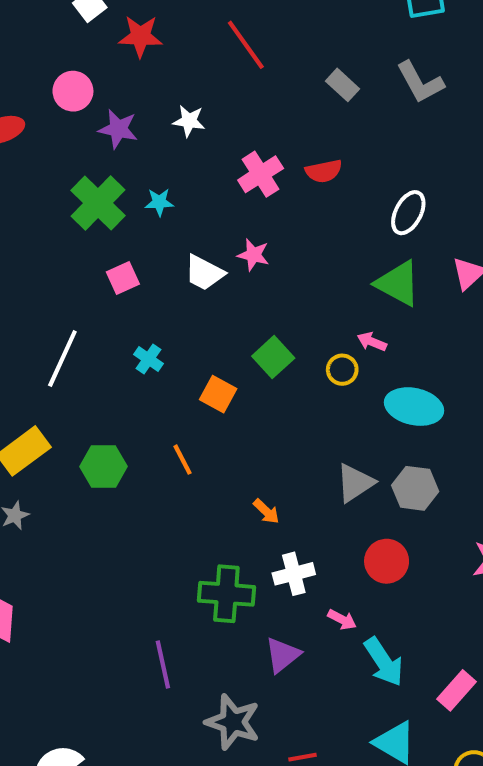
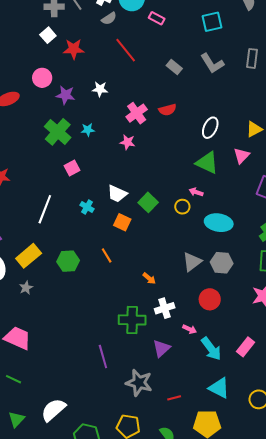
pink star: (253, 255) -> (127, 142), moved
white trapezoid: (204, 273) -> (117, 194), moved
pink rectangle: (457, 690) -> (245, 347), moved

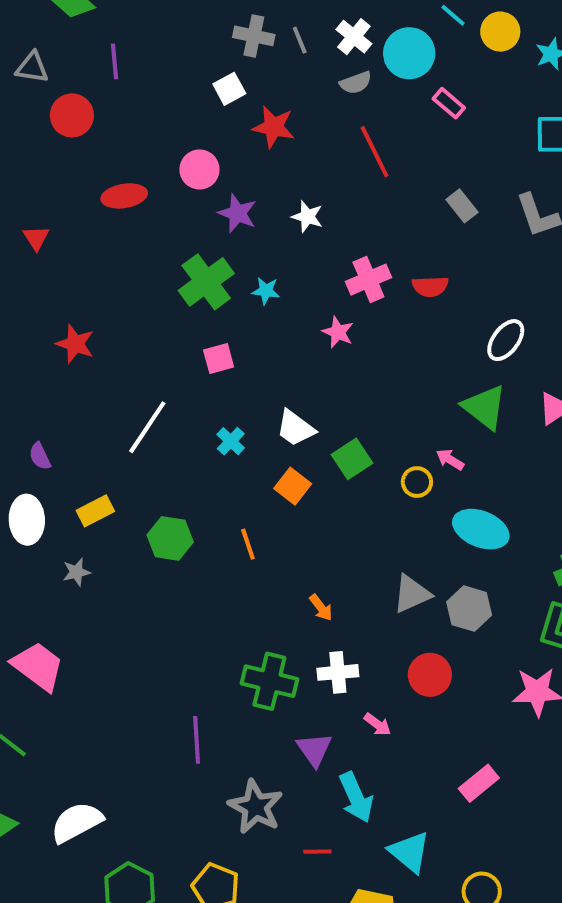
yellow rectangle: (29, 256) -> (95, 511), size x0.7
purple triangle: (161, 348) -> (314, 749), turned -36
cyan arrow: (211, 349) -> (356, 797), moved

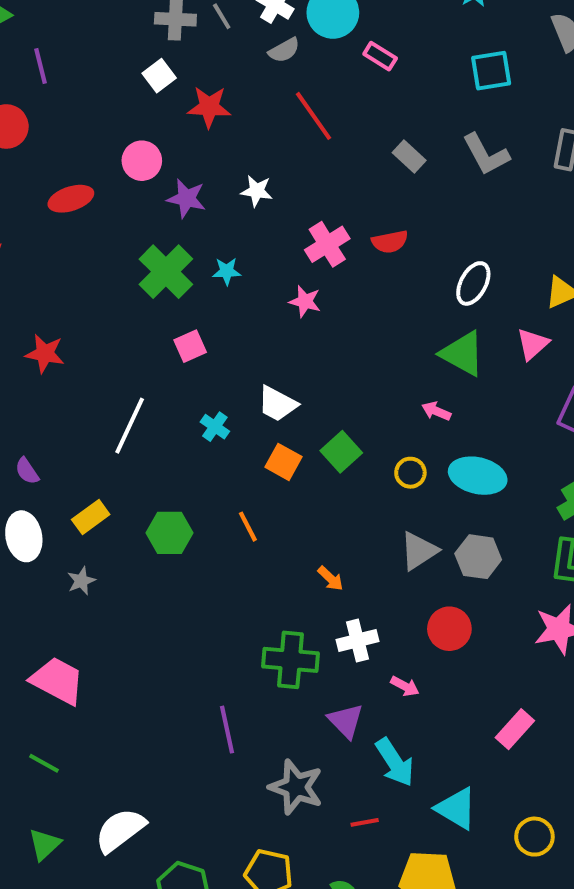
green square: (352, 459) -> (341, 452), moved
yellow circle: (417, 482) -> (410, 473), moved

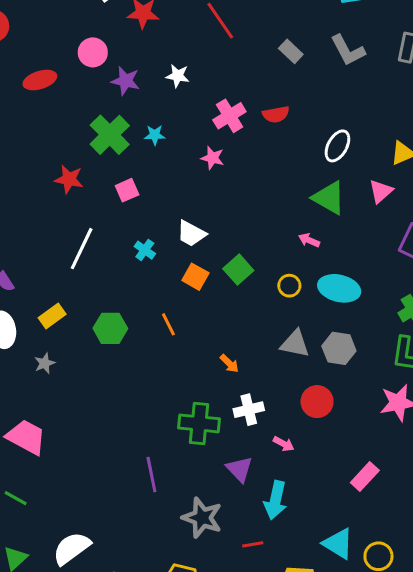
red star: (45, 354) -> (69, 179), moved
gray triangle: (419, 551) -> (295, 344), turned 44
cyan arrow: (395, 762) -> (275, 500), turned 45
cyan triangle: (456, 808) -> (338, 544), moved

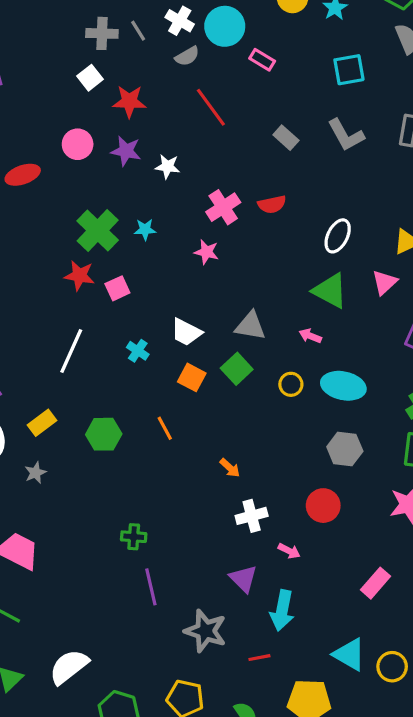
purple star: (126, 81) -> (126, 151), moved
red star: (69, 179) -> (79, 276), moved
gray triangle: (295, 344) -> (250, 326), moved
green cross: (199, 423) -> (134, 537), moved, size x0.6

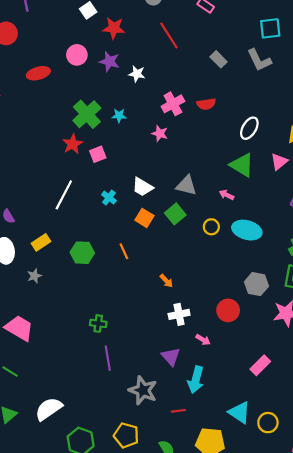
cyan square: (349, 70) -> (270, 28), moved
red star: (79, 276) -> (73, 144), turned 30
gray hexagon: (345, 449) -> (256, 284), moved

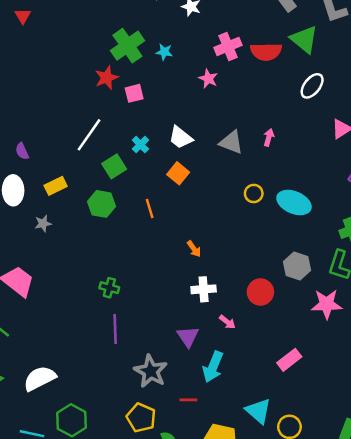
red semicircle: (206, 104) -> (266, 52), size x1.4
green triangle: (242, 165) -> (304, 39), moved
pink arrow: (227, 195) -> (269, 137), moved, turned 72
green square: (175, 214) -> (114, 166), moved
yellow pentagon: (126, 435) -> (141, 418), moved

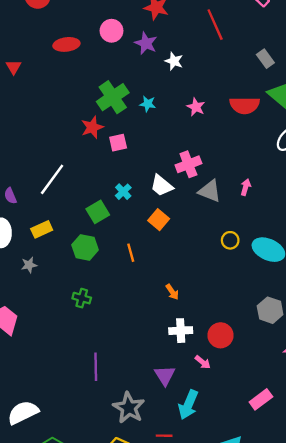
pink cross: (228, 46) -> (188, 164), moved
pink star: (208, 79) -> (196, 107), moved
white line: (89, 135) -> (52, 179), moved
green cross: (109, 288) -> (82, 298), moved
red circle: (260, 292) -> (221, 335), moved

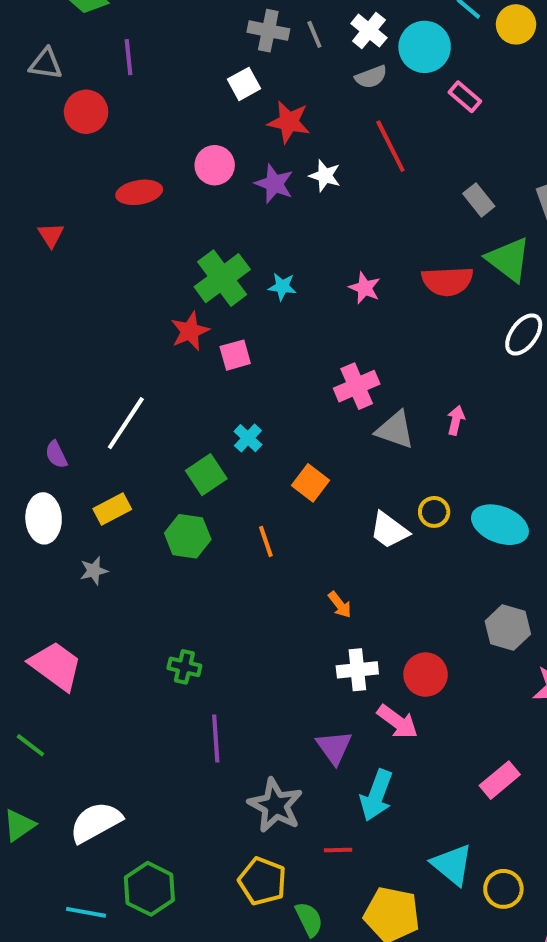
white star: (174, 61) -> (325, 176), moved
white trapezoid: (162, 186) -> (389, 530), moved
green cross: (82, 298) -> (184, 667), moved
pink arrow: (203, 362) -> (397, 722), size x1.5

